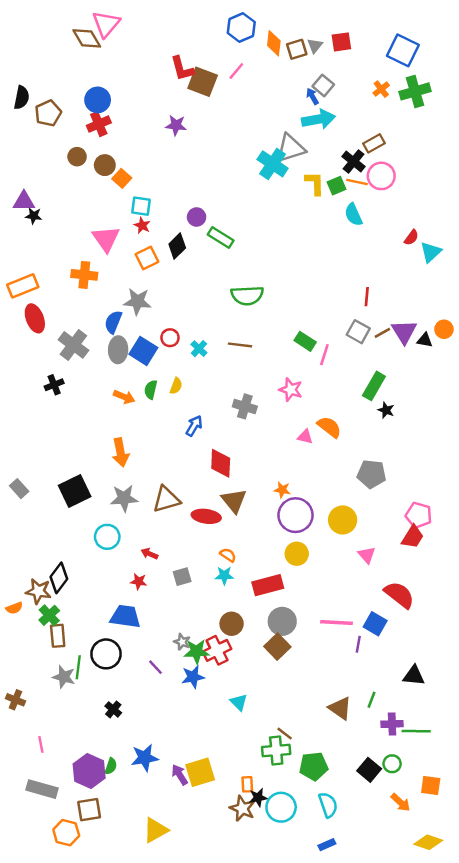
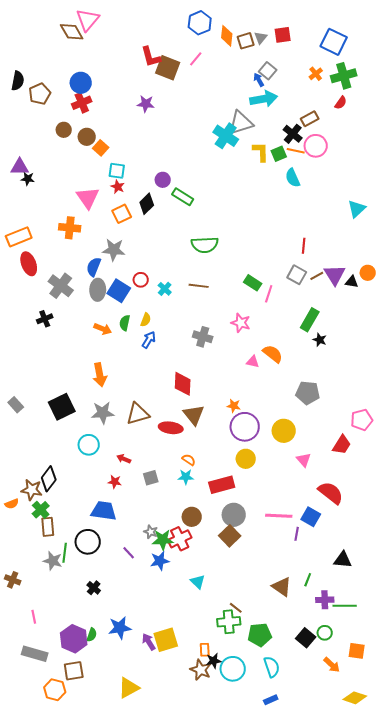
red semicircle: (411, 238) -> (341, 103), moved
blue arrow: (194, 426) -> (149, 340), moved
pink pentagon: (419, 515) -> (362, 420), moved, turned -30

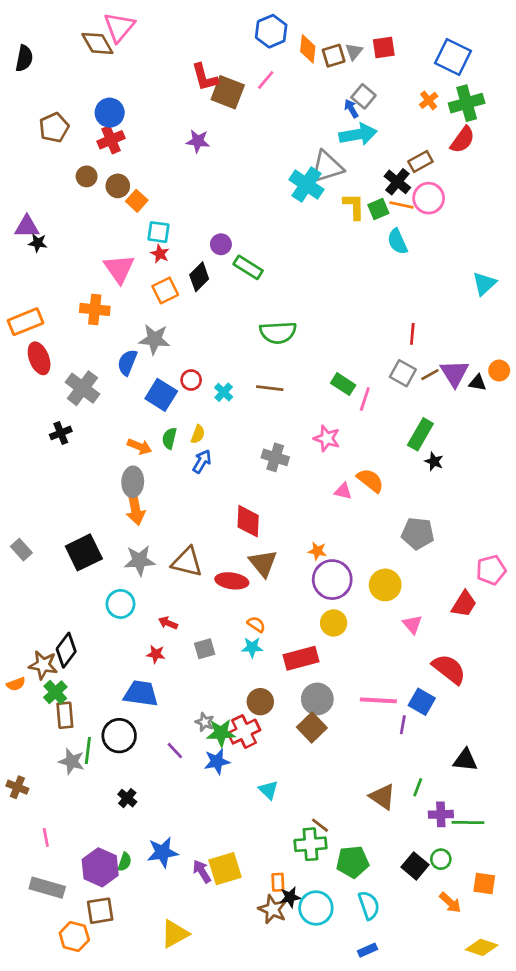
black semicircle: (18, 81) -> (24, 58), moved
red semicircle: (341, 103) -> (463, 140), size x1.5
gray ellipse: (98, 290) -> (133, 482), moved
brown triangle: (138, 414) -> (187, 562), turned 30

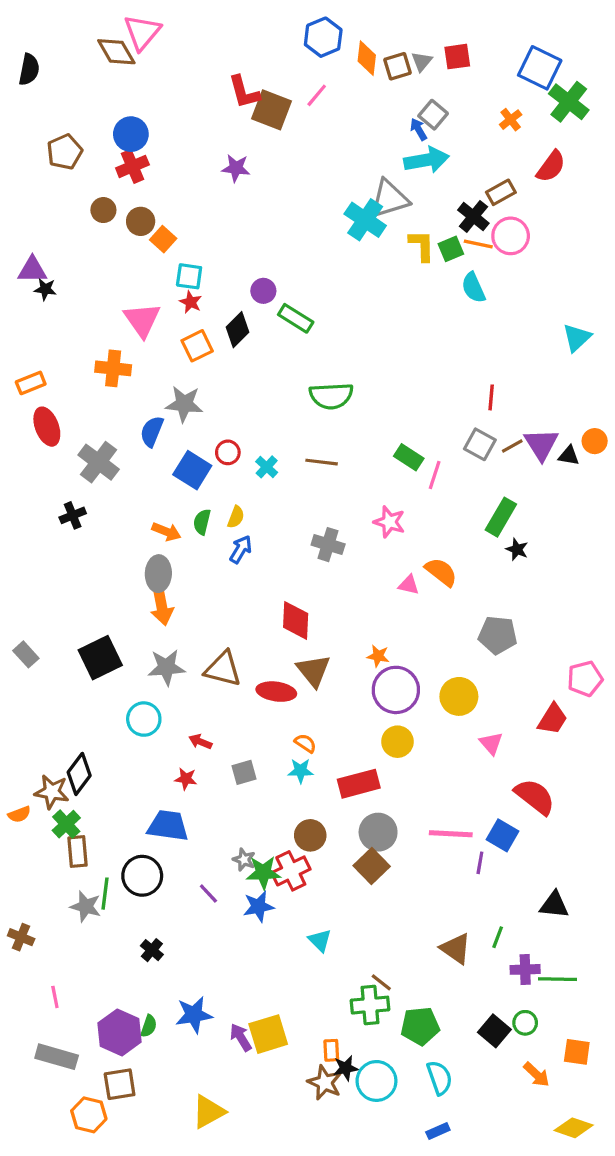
green cross: (467, 103) -> (569, 102), moved, turned -36
orange rectangle: (25, 322) -> (31, 383), size x0.7

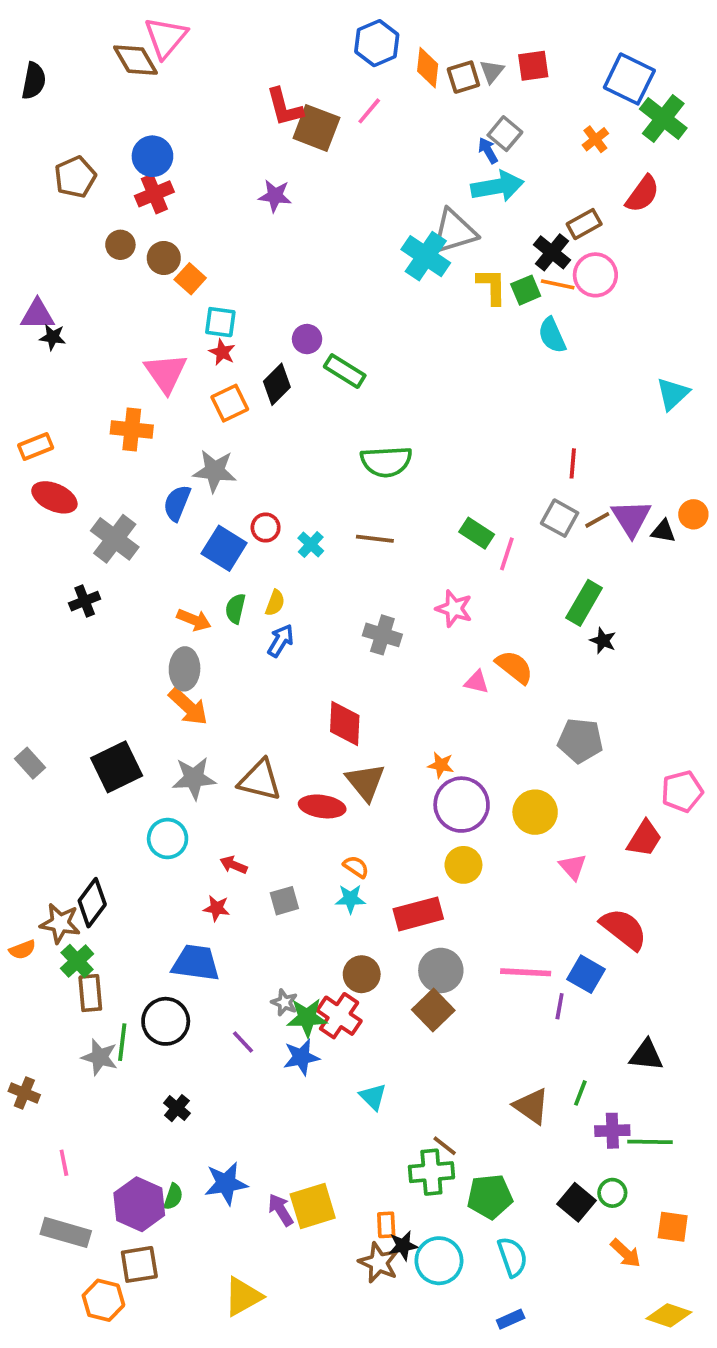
red ellipse: (47, 427) -> (54, 497), turned -45
orange arrow: (162, 606) -> (188, 707), turned -36
red cross: (291, 871) -> (339, 1016), turned -30

